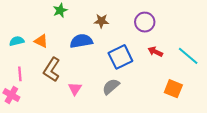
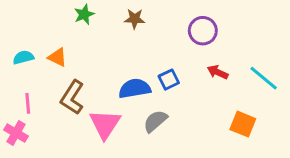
brown star: (101, 21) -> (135, 19), moved
blue semicircle: (81, 41) -> (135, 89), moved
blue square: (120, 57) -> (169, 80), size x0.6
pink triangle: (75, 89) -> (105, 124), size x1.6

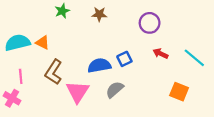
cyan semicircle: (23, 57) -> (17, 43), size x1.6

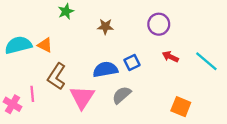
brown star: (99, 14) -> (105, 26), moved
pink line: (21, 76) -> (32, 94), moved
orange square: (179, 92) -> (181, 107), moved

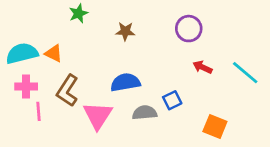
blue square: (132, 62) -> (172, 100), moved
gray semicircle: (122, 95) -> (145, 113), turned 36
pink cross: (13, 104) -> (26, 86), moved, turned -30

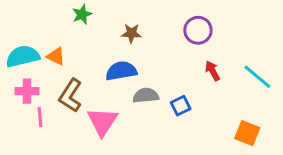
red arrow: (203, 67) -> (212, 71), turned 36
blue semicircle: (125, 82) -> (121, 71), moved
gray semicircle: (145, 113) -> (146, 95), moved
orange square: (215, 126) -> (247, 133), moved

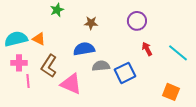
blue square: (181, 106) -> (125, 73), size x1.5
pink triangle: (102, 122) -> (71, 84), turned -40

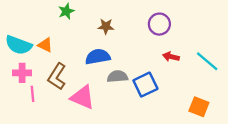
cyan semicircle: (16, 39) -> (19, 45), turned -145
red arrow: (147, 49) -> (171, 57), turned -48

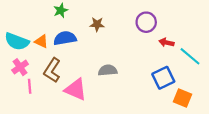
blue semicircle: (98, 57) -> (65, 38), moved
red arrow: (171, 57) -> (166, 42), moved
pink cross: (22, 73) -> (20, 67), turned -35
blue square: (145, 85) -> (163, 78), moved

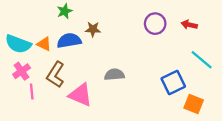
brown star: (97, 24) -> (93, 29), moved
red arrow: (166, 42) -> (189, 25), moved

